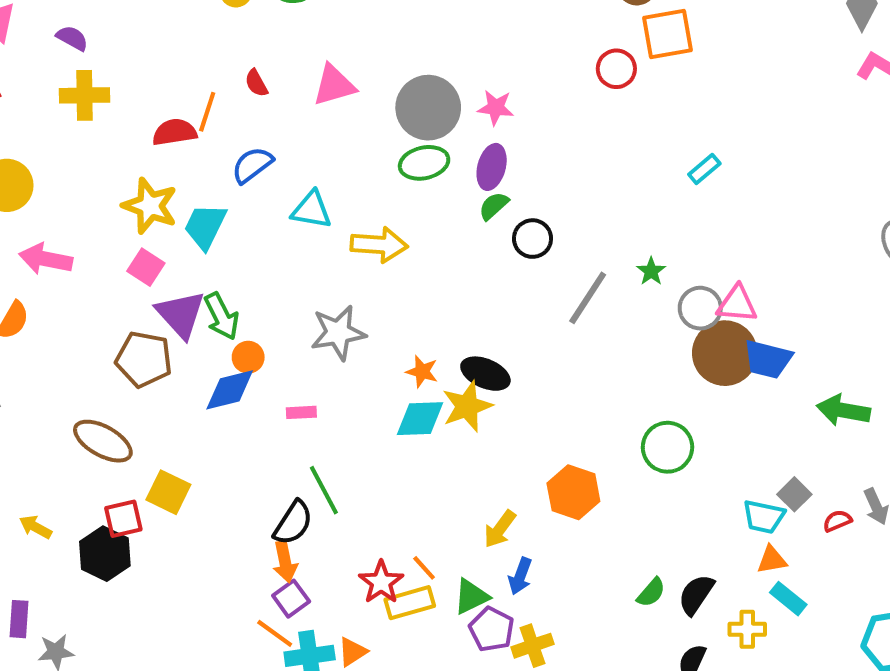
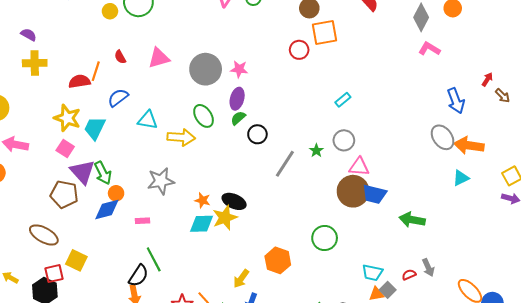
green ellipse: (424, 163) -> (204, 116), moved, turned 70
gray circle: (700, 308) -> (344, 140), moved
gray square: (794, 494) -> (388, 290), moved

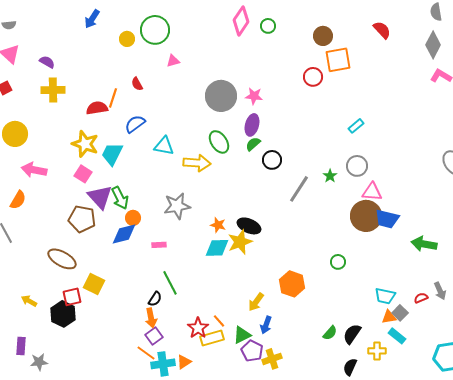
pink triangle: (159, 58) -> (173, 61), moved, size x0.6
green circle: (325, 238) -> (338, 262), size x0.6
black semicircle: (138, 276) -> (155, 299), size x0.7

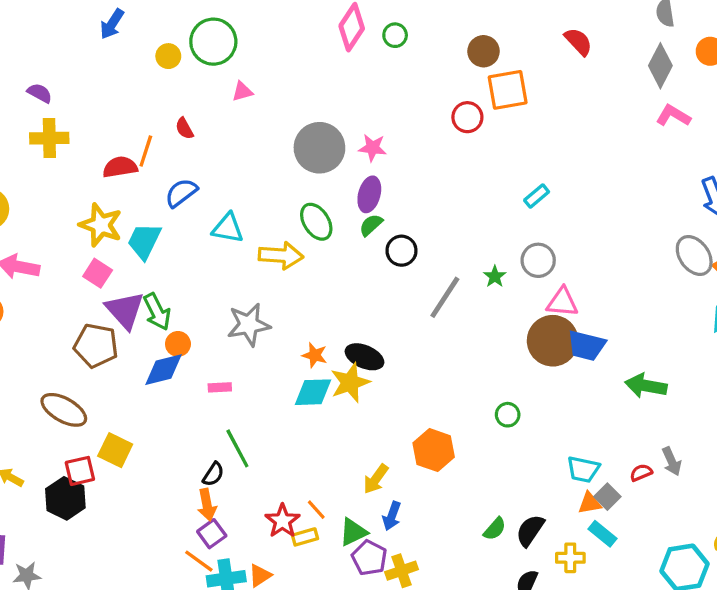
yellow rectangle: (212, 338) -> (305, 537), size x0.7

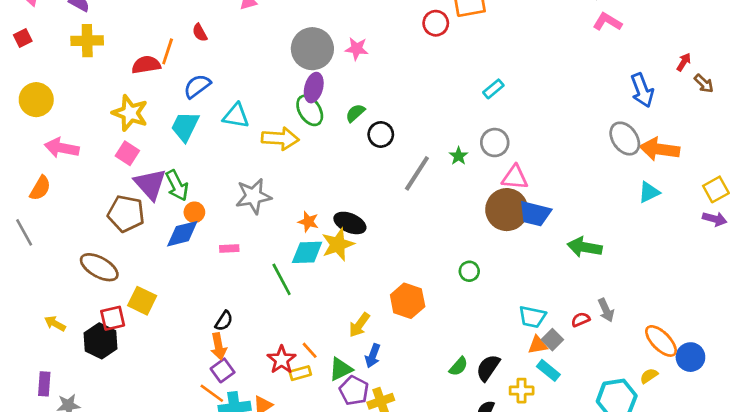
purple ellipse: (369, 194) -> (314, 88), moved
cyan trapezoid: (144, 241) -> (185, 126), moved
green line: (237, 448) -> (282, 279), moved

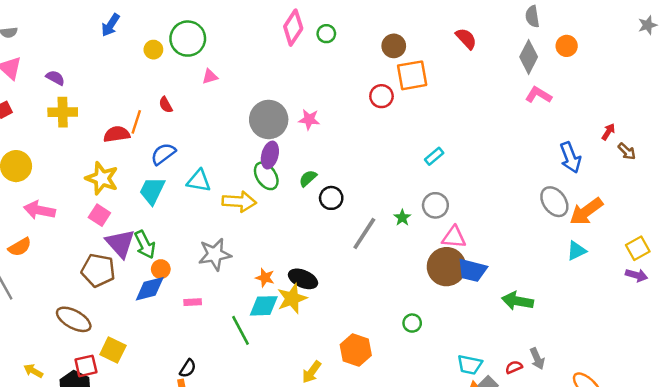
orange arrow: (660, 149) -> (586, 211), turned -44
orange semicircle: (40, 188) -> (20, 247), turned 30

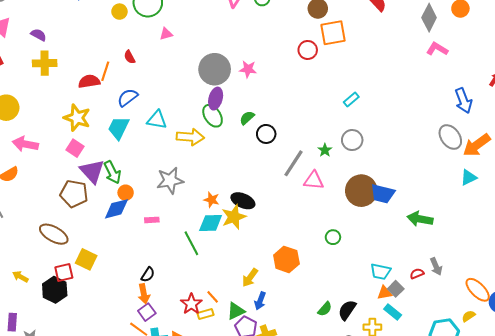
pink triangle: (454, 237) -> (314, 181), moved

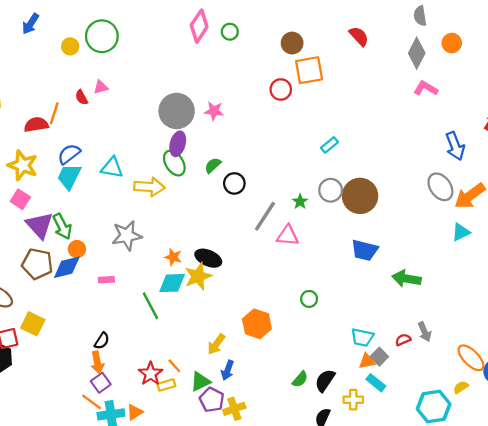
pink triangle: (166, 34) -> (101, 87), moved
blue semicircle: (128, 98) -> (69, 154), moved
brown circle: (361, 191) -> (360, 196), moved
brown pentagon: (74, 194) -> (37, 264), moved

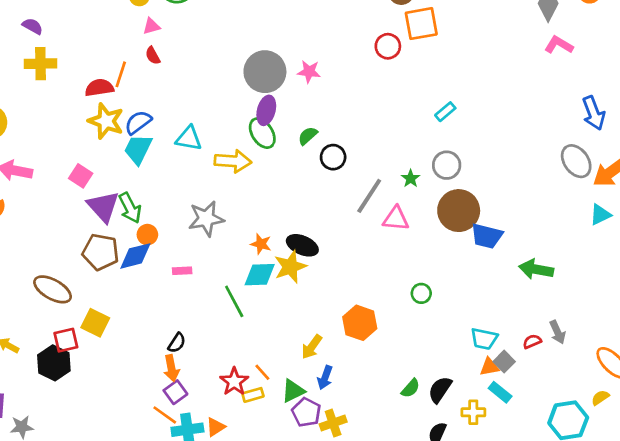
pink triangle: (101, 87) -> (151, 26), moved
yellow star: (23, 165) -> (106, 121), moved
brown circle: (360, 196) -> (459, 211), moved

